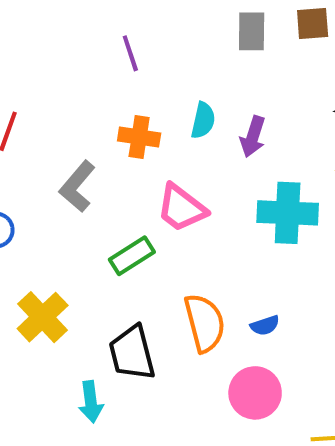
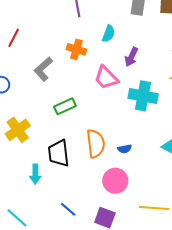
cyan semicircle: (203, 120) -> (109, 34), moved
pink trapezoid: (181, 208) -> (106, 78), moved

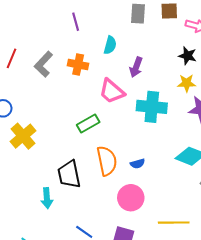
gray L-shape: (43, 69) -> (43, 64), moved
green rectangle: (65, 106) -> (88, 124), moved
yellow cross: (18, 130) -> (23, 136), moved

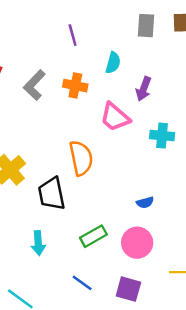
cyan cross: (152, 107) -> (162, 136), size x0.7
green rectangle: (88, 124) -> (93, 236), moved
orange semicircle: (107, 161) -> (81, 158), moved
black trapezoid: (69, 174) -> (52, 194), moved

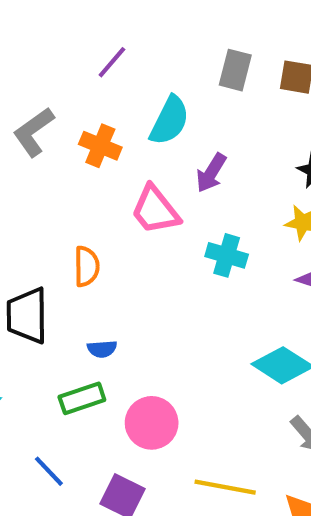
purple line: (73, 35) -> (112, 62), turned 45
cyan semicircle: (113, 63) -> (169, 121), size x1.4
orange semicircle: (81, 158) -> (87, 266), size x0.7
blue semicircle: (145, 202) -> (102, 349), moved

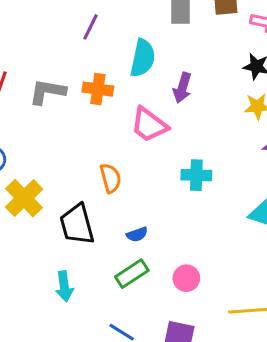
gray L-shape: (34, 132) -> (47, 92), turned 60
cyan cross: (227, 255) -> (196, 175), moved
pink circle: (152, 423) -> (186, 278), size x0.7

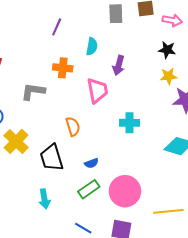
cyan semicircle: (143, 58) -> (92, 46), size x0.7
gray L-shape: (47, 92) -> (33, 91), moved
pink trapezoid: (149, 125) -> (97, 91), turned -136
pink circle: (186, 278) -> (125, 191), size x1.8

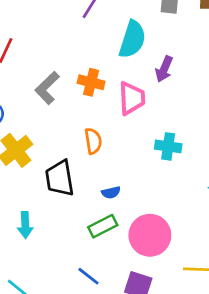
cyan semicircle: (92, 46) -> (132, 39), size x1.6
orange cross: (63, 68) -> (91, 82), moved
gray L-shape: (33, 91) -> (47, 88), turned -60
cyan arrow: (44, 199) -> (25, 225), moved

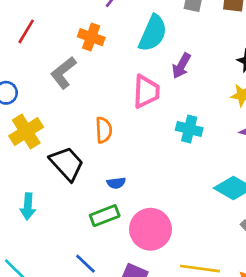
orange cross: (91, 82) -> (91, 37), moved
cyan cross: (168, 146) -> (189, 129), moved
black trapezoid: (60, 178) -> (67, 164), turned 141

